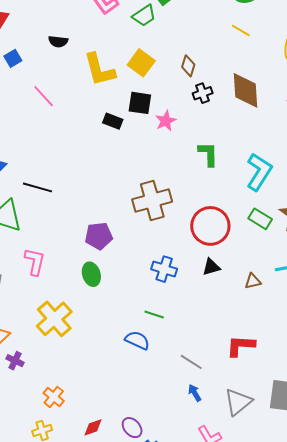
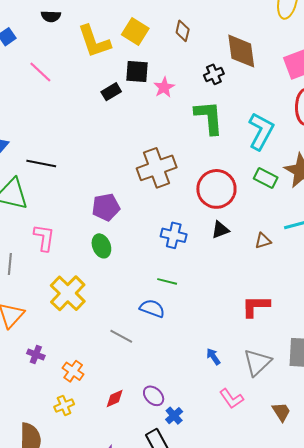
black cross: (203, 93) -> (214, 74), moved
black rectangle: (113, 121) -> (111, 92), turned -48
green L-shape: (208, 154) -> (209, 117), size x1.4
purple cross: (15, 361) -> (36, 354), moved
gray line: (191, 362) -> (121, 336), moved

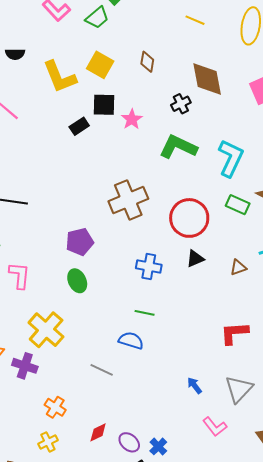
green L-shape: (209, 117) -> (178, 147), turned -57
purple cross: (36, 354) -> (25, 366), moved, size x1.4
purple ellipse: (154, 396) -> (129, 442), moved

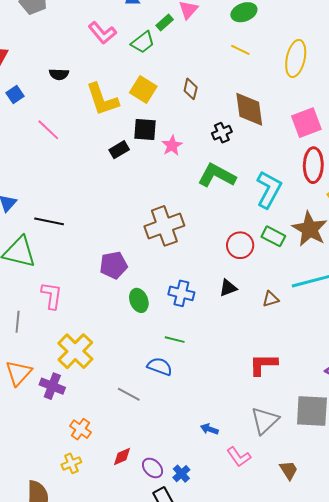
red circle: (189, 218) -> (240, 245), moved, size x0.7
green ellipse: (77, 281) -> (139, 300), moved
blue arrow: (195, 385) -> (209, 429), moved, turned -36

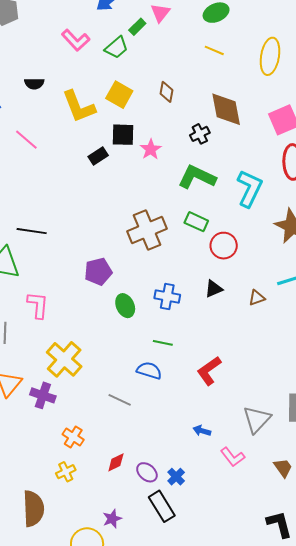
green rectangle: (273, 236) -> (196, 222), moved
red L-shape: (263, 364) -> (209, 371), moved, turned -32

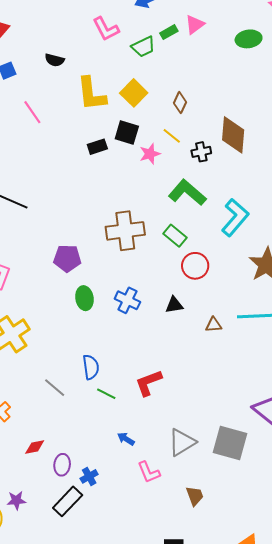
yellow line: (214, 50) -> (172, 136), moved
green line: (163, 343) -> (106, 394), moved
blue semicircle: (149, 371) -> (91, 367), turned 50
purple ellipse: (147, 472) -> (62, 465), turned 40
black rectangle: (162, 506) -> (68, 501), turned 60

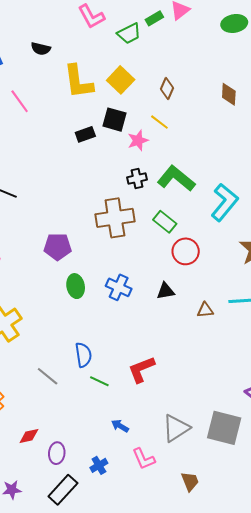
brown diamond: (233, 135) -> (229, 94), moved, size x0.6
black cross: (201, 152) -> (137, 178), moved
blue cross: (89, 476) -> (99, 465), moved

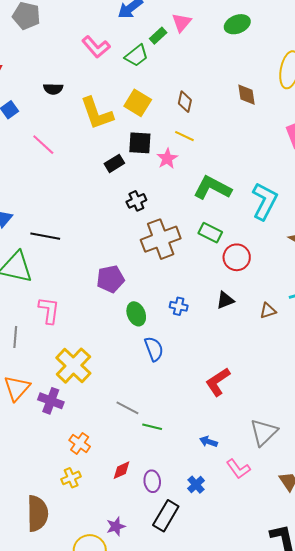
black cross: (137, 178) -> (136, 201), moved
blue cross: (119, 287) -> (179, 306), size x0.7
blue semicircle: (83, 355) -> (154, 349), moved
green line: (99, 381) -> (152, 427), moved

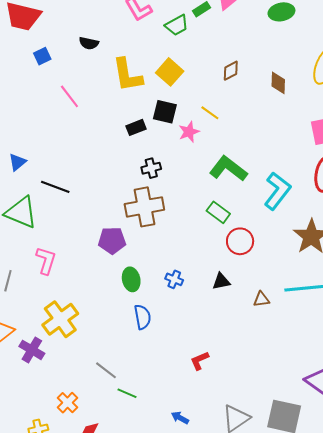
brown diamond: (185, 102) -> (231, 71), moved, turned 40
brown cross: (161, 239) -> (144, 207), moved
red L-shape: (218, 382) -> (200, 361), size x0.7
orange cross: (80, 443) -> (68, 403), moved

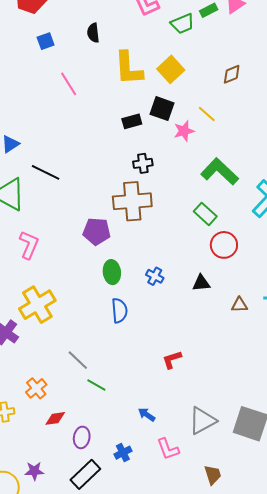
black semicircle: (89, 43) -> (93, 33), turned 66

